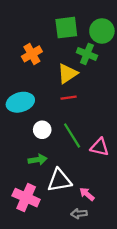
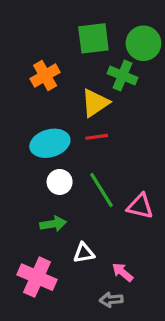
cyan ellipse: (20, 102) -> (50, 143), moved
white triangle: (59, 180) -> (84, 253), size x0.6

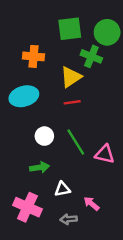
orange cross: (45, 76) -> (34, 56), turned 35
cyan ellipse: (50, 143) -> (24, 96), moved
gray arrow: (111, 300) -> (68, 219), moved

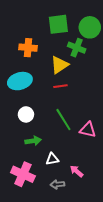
white circle: (44, 136) -> (26, 114), moved

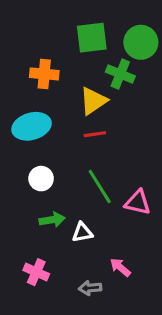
white triangle: (52, 159) -> (82, 232), moved
pink cross: (23, 174) -> (36, 272), size x0.7

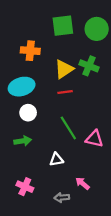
green cross: (120, 74) -> (89, 66), moved
white circle: (41, 179) -> (28, 113), moved
green arrow: (52, 220) -> (23, 141), moved

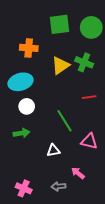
red line: (65, 92) -> (89, 97), moved
pink triangle: (94, 139) -> (89, 141), moved
pink cross: (25, 187) -> (24, 188), moved

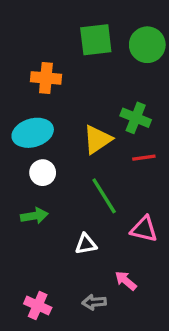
green cross: (84, 62) -> (136, 118), moved
yellow triangle: (60, 65) -> (97, 139), moved

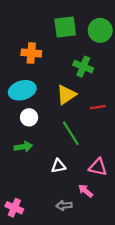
green cross: (136, 118) -> (83, 67), moved
pink triangle: (144, 229) -> (98, 167), moved
pink cross: (38, 306) -> (14, 208), moved

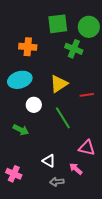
green cross: (83, 67) -> (74, 49), moved
white circle: (29, 117) -> (34, 105), moved
green arrow: (23, 147) -> (21, 130), turned 35
white triangle: (58, 166) -> (49, 161), moved, turned 40
pink cross: (14, 208) -> (14, 174), moved

